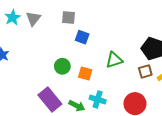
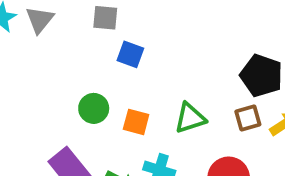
green triangle: (114, 60) -> (190, 118), moved

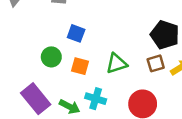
blue square: (130, 54) -> (76, 33), moved

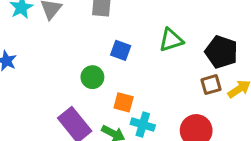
green triangle: (117, 63) -> (171, 40), moved
orange square: (80, 66) -> (124, 102), moved

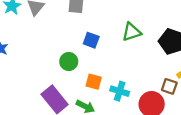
brown square: (211, 85) -> (169, 86), moved, turned 35
cyan cross: (143, 125) -> (120, 91), moved

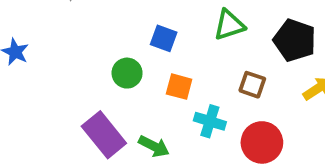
orange square: (94, 82) -> (179, 87), moved
brown square: (169, 86) -> (252, 85), moved

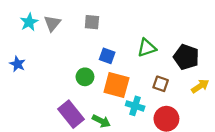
orange square: (179, 87) -> (116, 85), size x1.6

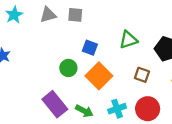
gray triangle: (52, 23) -> (48, 15), moved, turned 36
orange square: (116, 85) -> (99, 76), turned 30
cyan cross: (135, 106) -> (117, 109), moved, turned -36

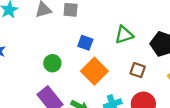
green circle: (68, 68) -> (52, 63), moved

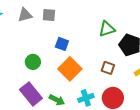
green triangle: (124, 35) -> (107, 29), moved

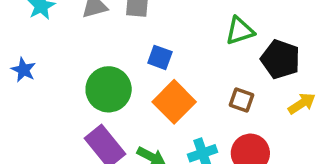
green circle: (33, 62) -> (109, 89), size x1.6

